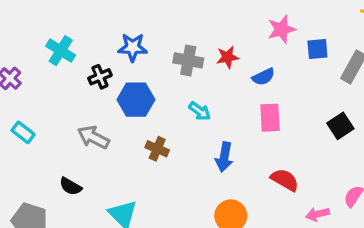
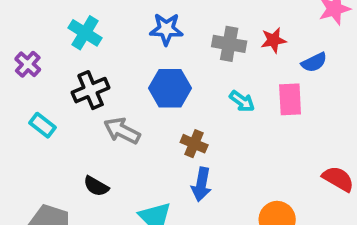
black cross: (100, 77) -> (91, 90), moved, size x1.4
pink rectangle: (270, 118) -> (290, 99), moved
blue arrow: (224, 157) -> (201, 184), moved

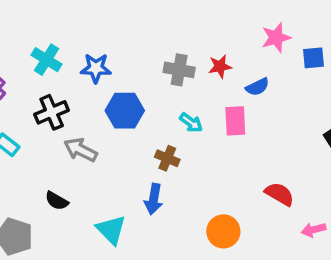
blue star: (166, 29) -> (96, 68), moved
brown cross: (194, 144) -> (167, 158), moved

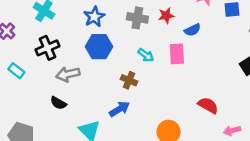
blue star: (96, 68) -> (94, 17), moved, turned -30
gray arrow: (80, 150) -> (68, 74), turned -40
blue arrow: (154, 199) -> (119, 109), turned -132
black semicircle: (57, 201) -> (58, 103), moved

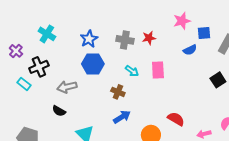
blue semicircle: (192, 30) -> (190, 50), moved
black cross: (48, 48) -> (39, 67), moved
red semicircle: (208, 105) -> (176, 119), moved
blue arrow: (119, 109) -> (122, 117), moved

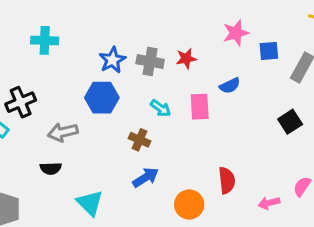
cyan cross: (47, 34) -> (45, 40), moved, turned -30
blue star: (89, 39) -> (112, 60), moved
blue semicircle: (190, 50) -> (230, 86), moved
black semicircle: (59, 111) -> (51, 168), turned -32
red semicircle: (176, 119) -> (227, 180), turned 54

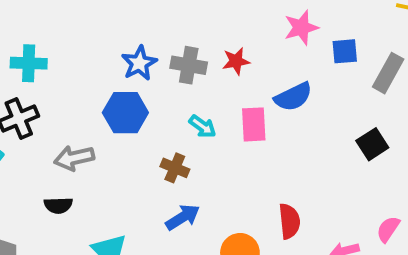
cyan cross: (45, 40) -> (29, 63), moved
blue semicircle: (230, 86) -> (293, 97), size x1.4

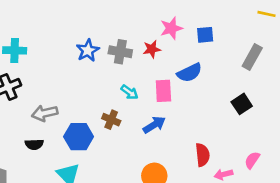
pink star: (301, 28) -> (171, 28), moved
blue square: (345, 51) -> (205, 35), moved
blue hexagon: (125, 113) -> (79, 137), moved
blue arrow: (183, 217) -> (154, 125), moved
red semicircle: (289, 221) -> (203, 155), moved

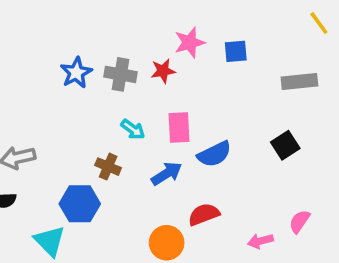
yellow line: (267, 14) -> (319, 23), turned 42
gray rectangle: (252, 57) -> (299, 81), turned 55
blue semicircle: (190, 73) -> (214, 154), moved
blue hexagon: (79, 137) -> (80, 204), moved
red semicircle: (203, 155) -> (204, 214), moved, turned -105

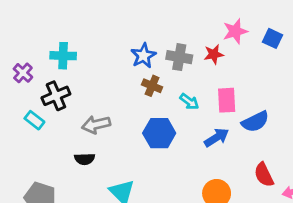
blue square: (236, 51) -> (272, 38), turned 30
brown cross: (108, 167) -> (152, 86), moved
blue hexagon: (80, 204) -> (159, 133), moved
red semicircle: (204, 214) -> (264, 175), moved, turned -95

